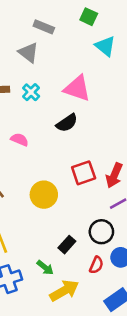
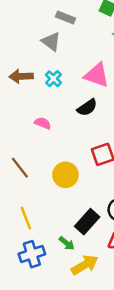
black rectangle: (67, 245) -> (87, 222), size x1.5

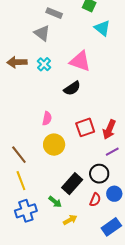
pink semicircle: (43, 123) -> (47, 118), moved, turned 80
brown line: (20, 168) -> (19, 155), moved
yellow arrow: (85, 265) -> (70, 220), size x0.6

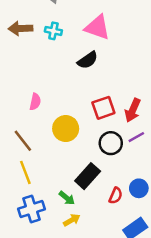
cyan cross: (44, 64) -> (53, 31), turned -32
pink semicircle: (47, 118) -> (35, 102), moved
black circle: (99, 174) -> (111, 143), moved
yellow arrow: (70, 220) -> (72, 220), moved

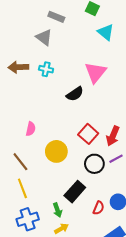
pink triangle: (97, 27) -> (95, 72), moved, turned 50
red square: (103, 108) -> (88, 134), turned -30
green arrow: (67, 198) -> (57, 210), turned 32

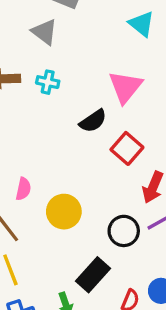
pink semicircle: (31, 129) -> (23, 189), moved
red square: (88, 134) -> (127, 148), moved

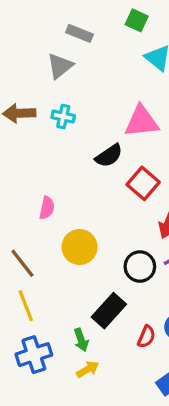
gray triangle: (44, 32) -> (60, 66), turned 44
pink triangle: (125, 87) -> (141, 121), turned 45
pink semicircle: (23, 189) -> (47, 208), moved

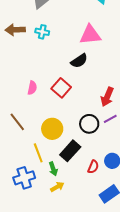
black semicircle: (109, 156) -> (79, 61), moved
red square: (143, 183) -> (61, 88), moved
yellow circle: (80, 247) -> (52, 129), moved
yellow line: (26, 306) -> (38, 153), moved

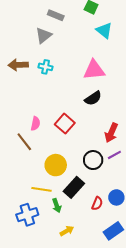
black semicircle: (79, 61) -> (93, 98), moved
brown line: (17, 122) -> (24, 142), moved
yellow line: (38, 153) -> (41, 189), turned -60
yellow arrow: (57, 187) -> (67, 231), moved

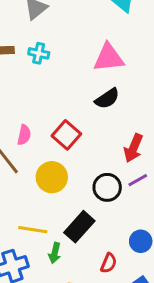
yellow circle: (56, 165) -> (52, 177), moved
red semicircle: (97, 204) -> (109, 263), moved
green arrow: (57, 206) -> (55, 253), turned 32

